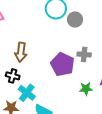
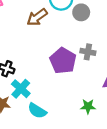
brown arrow: (21, 52) -> (37, 17), moved, turned 42
green star: (86, 89) -> (88, 106), moved

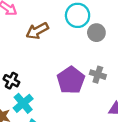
brown arrow: (37, 17) -> (37, 31), moved

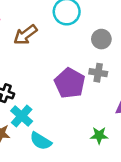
gray circle: (96, 33) -> (101, 39), moved

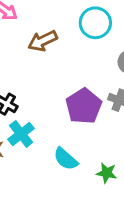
cyan semicircle: (41, 141) -> (66, 159), moved

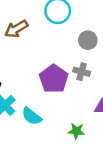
cyan semicircle: (66, 159) -> (32, 116), moved

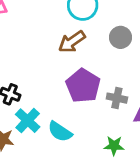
brown arrow: (16, 29) -> (72, 42), moved
gray cross: (82, 72) -> (117, 98), moved

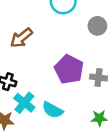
brown arrow: (72, 42) -> (21, 38), moved

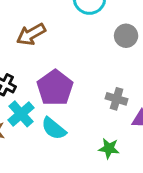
purple pentagon: (69, 69) -> (55, 88), moved

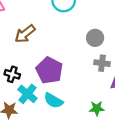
gray circle: (126, 36) -> (95, 38), moved
gray cross: (117, 99) -> (102, 63), moved

